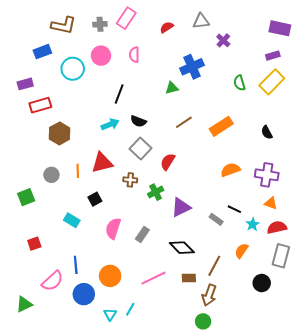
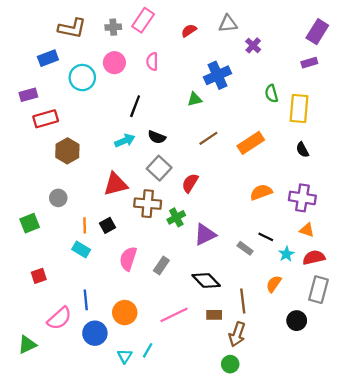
purple rectangle: (280, 28) -> (317, 32), turned -70
yellow rectangle: (272, 82) -> (299, 108), moved, turned -40
orange line: (78, 171) -> (85, 225), moved
brown cross: (130, 180) -> (148, 204), size x1.6
brown line: (214, 266) -> (243, 301), turned -35

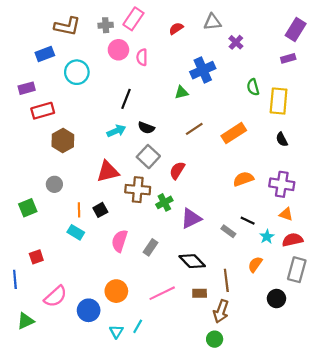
pink circle: (114, 63) -> (118, 50), moved
blue line: (86, 300) -> (15, 279), moved

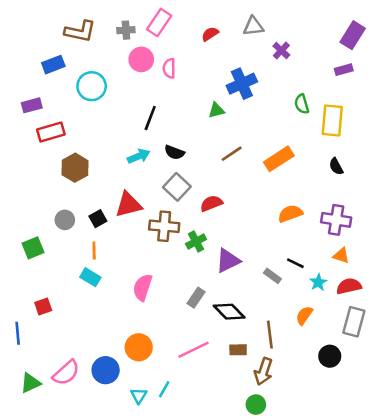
red semicircle: (177, 170) -> (211, 203), turned 36
black square: (100, 210) -> (98, 219), moved
gray rectangle: (150, 247) -> (196, 298), moved
pink semicircle: (55, 296) -> (66, 373), moved

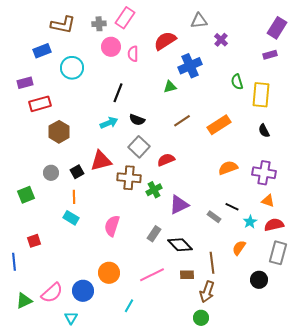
red semicircle: (210, 34) -> (165, 41), moved, size x1.6
cyan triangle: (139, 396) -> (71, 318), moved

